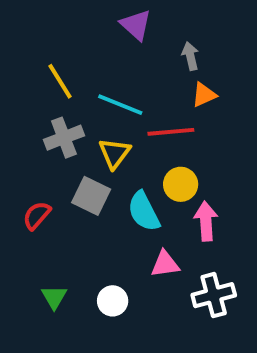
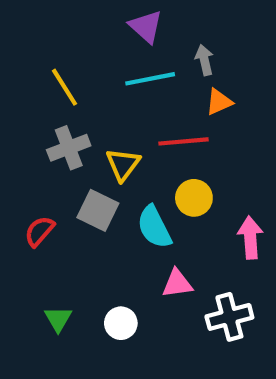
cyan line: (120, 105) -> (150, 79), moved, turned -33
pink arrow: (206, 221) -> (250, 238), moved

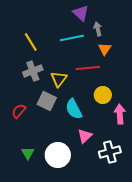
purple triangle: (146, 27) -> (81, 13), moved
orange triangle: (219, 102) -> (105, 49), turned -32
yellow circle: (194, 198) -> (103, 95), moved
pink triangle: (177, 283) -> (85, 136), turned -35
white circle: (121, 323) -> (58, 155), size x1.6

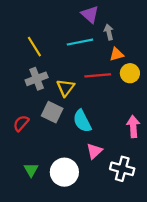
orange triangle: (105, 49) -> (117, 54), turned 40
yellow circle: (103, 95) -> (130, 73), moved
white cross: (110, 152) -> (122, 169), turned 30

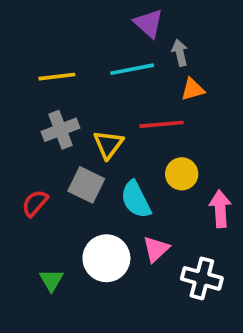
yellow line: (34, 47) -> (57, 77), turned -65
yellow circle: (130, 73) -> (182, 174), moved
white circle: (64, 172) -> (106, 258), moved

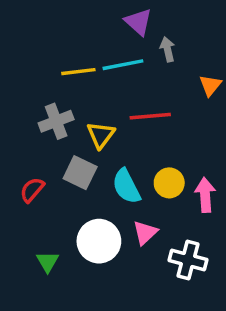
yellow line: (57, 77) -> (78, 72), moved
orange triangle: (193, 89) -> (210, 85), moved, turned -35
yellow circle: (182, 174) -> (169, 183), moved

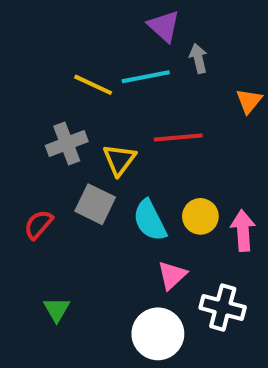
yellow line: (78, 72) -> (93, 85), turned 32
white circle: (99, 241) -> (158, 334), moved

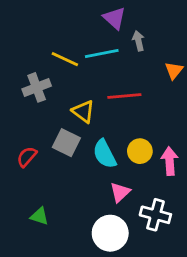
gray cross: (67, 144) -> (37, 87), moved
yellow triangle: (119, 160) -> (83, 112), turned -30
green triangle: (57, 310) -> (39, 216), turned -42

